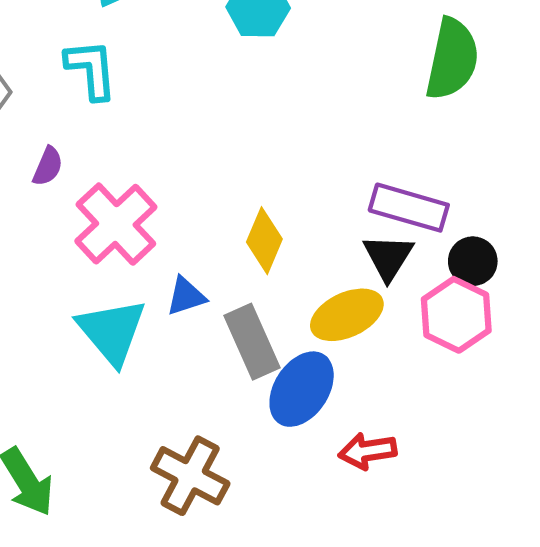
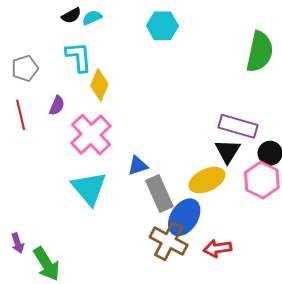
yellow diamond: (264, 241) -> (99, 85), moved
blue triangle: (186, 296) -> (138, 166), moved
brown cross: (190, 476) -> (169, 241), moved

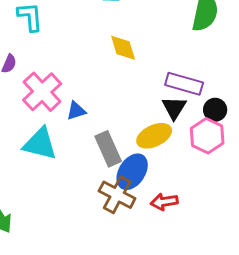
yellow diamond: (99, 85) -> (123, 48), moved, turned -40
blue triangle: (138, 166) -> (76, 111), moved
cyan triangle: (89, 188) -> (40, 144), turned -36

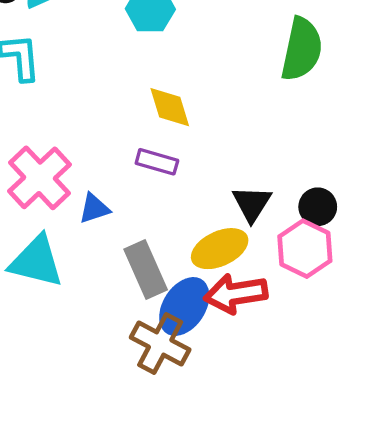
purple rectangle: (184, 84) -> (157, 162), moved, size x0.7
red arrow: (164, 202) -> (236, 294), moved, size x1.4

